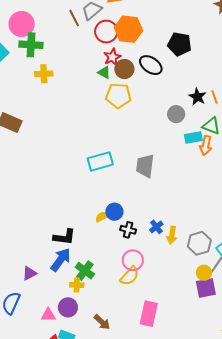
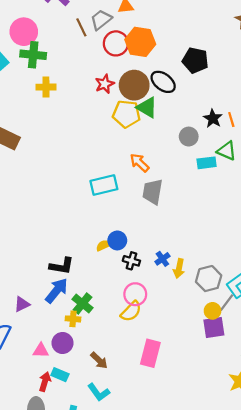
red star: (112, 57) -> (105, 84), moved
brown circle: (124, 69) -> (134, 85), size x1.4
green triangle: (104, 72) -> (147, 108), moved, size x1.5
orange arrow: (206, 145) -> (139, 163), moved, turned 120

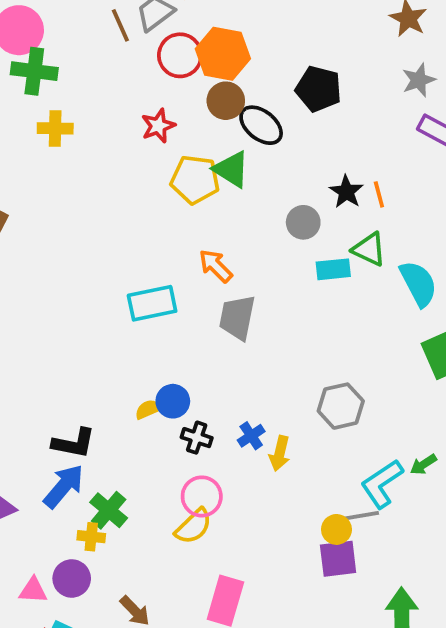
brown circle: (134, 85) -> (226, 101), moved, size x0.7
gray hexagon: (209, 279) -> (341, 406), moved
gray line: (227, 303) -> (362, 516), turned 42

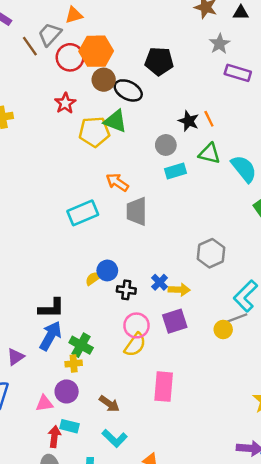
cyan rectangle: (333, 269) -> (176, 171), moved
yellow arrow: (280, 453) -> (179, 290), turned -90
purple square: (338, 559) -> (175, 321), moved

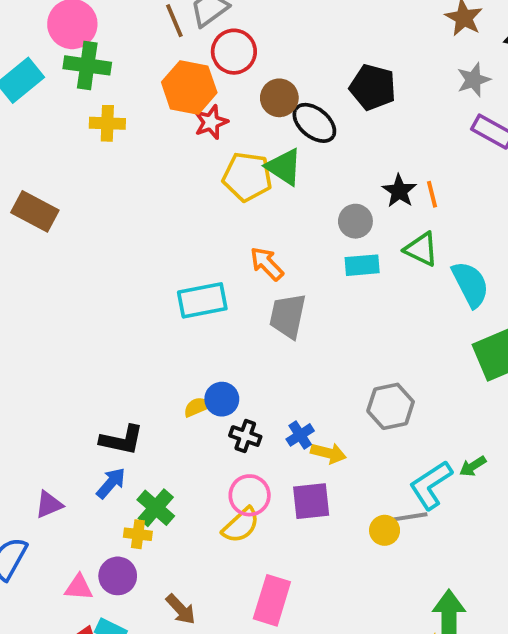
orange hexagon: (96, 51) -> (189, 87), moved
blue arrow: (51, 336) -> (111, 483), size x0.7

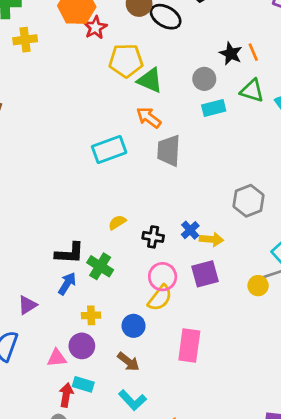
green triangle: (284, 167) -> (150, 80), moved
blue circle: (222, 399) -> (134, 326), moved
green cross: (156, 508) -> (100, 266), moved

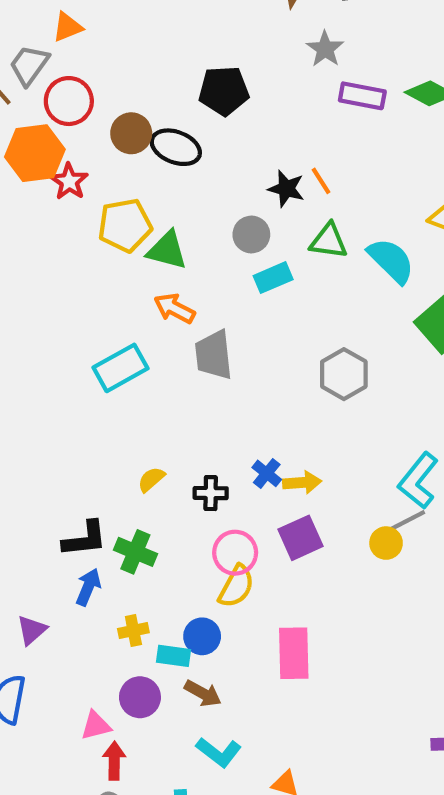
gray hexagon: (248, 201) -> (344, 374), moved
purple circle: (82, 346) -> (140, 697), moved
pink triangle: (57, 358) -> (96, 726), moved
cyan rectangle: (83, 384) -> (173, 656), moved

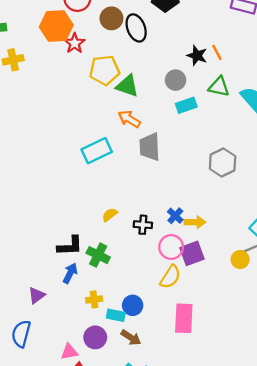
black ellipse: (176, 147) -> (136, 28), turned 44
pink circle: (235, 553) -> (171, 247), moved
yellow semicircle: (236, 586) -> (170, 277), moved

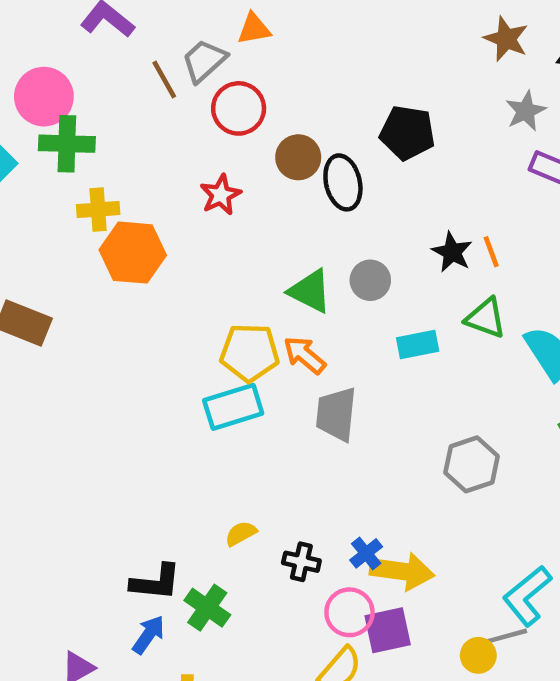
orange hexagon: (56, 26) -> (133, 253), moved
yellow pentagon: (104, 70) -> (250, 352), moved
gray circle: (176, 80) -> (370, 280), moved
yellow arrow: (195, 222) -> (402, 571), size x1.5

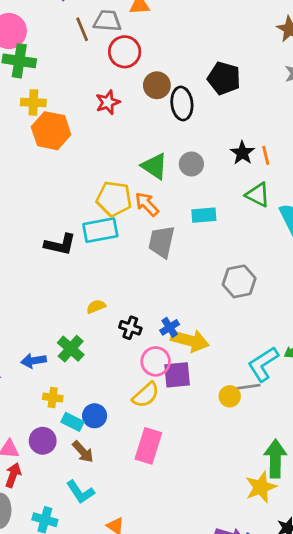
gray trapezoid: (204, 61) -> (107, 21), turned 40
cyan rectangle: (418, 345) -> (204, 215), moved
black L-shape: (156, 582) -> (60, 244), moved
blue arrow: (149, 635) -> (34, 361), turned -140

